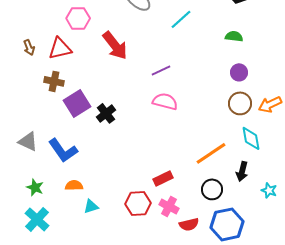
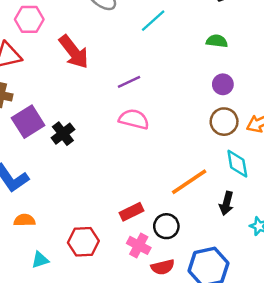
black circle: (212, 189) -> (166, 226), moved
red hexagon: (138, 203) -> (83, 242), moved
cyan triangle: (91, 206) -> (40, 260), moved

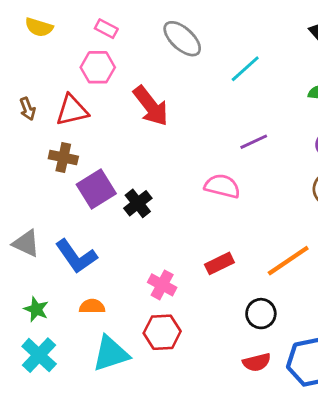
purple line: (129, 82) -> (254, 142), moved
red rectangle: (131, 212) -> (219, 263), moved
pink cross: (139, 245) -> (162, 285), moved
cyan triangle: (40, 260) -> (111, 354), size x1.8

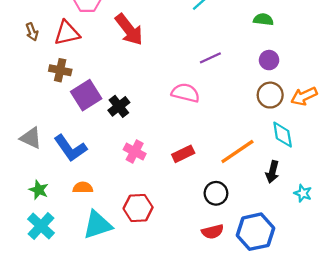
pink cross: (162, 285) -> (135, 152), moved

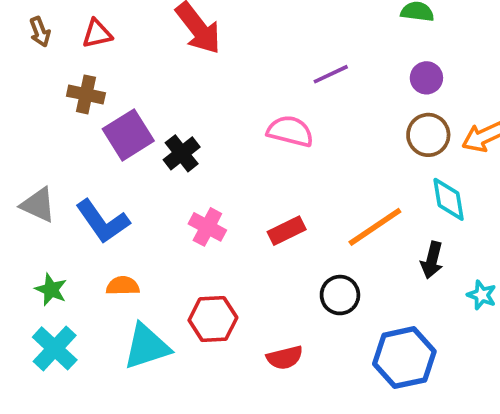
red triangle: (67, 33) -> (97, 34), size x0.7
red semicircle: (213, 232) -> (285, 358), moved

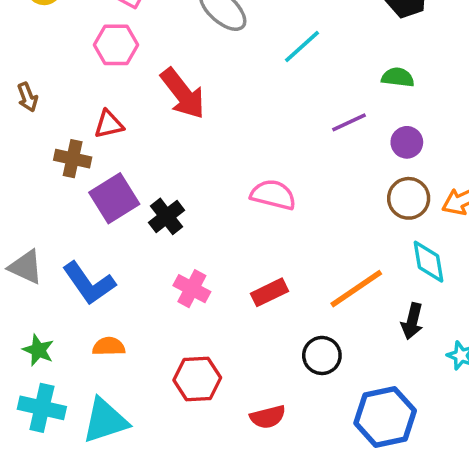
red triangle: (97, 34) -> (109, 124), moved
purple line: (331, 74) -> (349, 122), moved
cyan triangle: (147, 347) -> (105, 421), moved
cyan cross: (55, 348) -> (42, 408), turned -30

